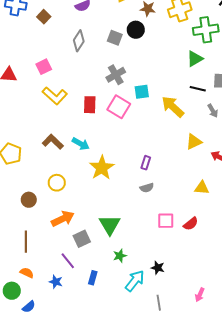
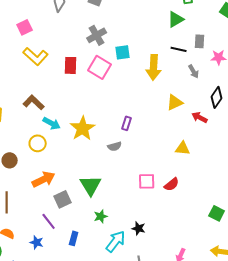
yellow arrow: (173, 107) -> (154, 67), turned -130
cyan arrow: (81, 144) -> (52, 123), moved
gray semicircle: (147, 188) -> (115, 146), moved

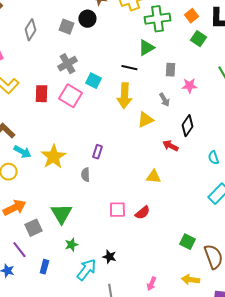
black line: (179, 49) -> (129, 68), moved
cyan square: (123, 52) -> (93, 81), turned 35
yellow triangle: (175, 102) -> (145, 120), moved
gray semicircle: (115, 146) -> (85, 175), turned 104

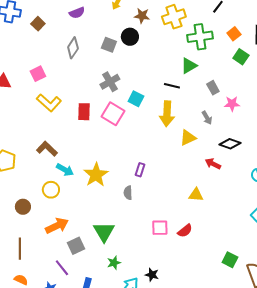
gray rectangle: (170, 70) -> (213, 88), turned -32
black diamond: (187, 126) -> (230, 144), turned 75

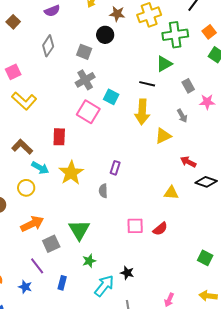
gray square: (109, 45) -> (84, 52), moved
red rectangle: (84, 112) -> (59, 137), moved
black diamond: (230, 144) -> (206, 182), moved

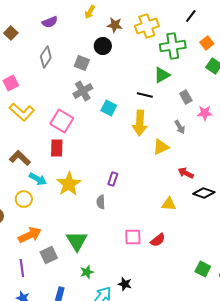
pink square: (88, 112) -> (62, 121), moved
purple line: (37, 266) -> (22, 268), moved, turned 30

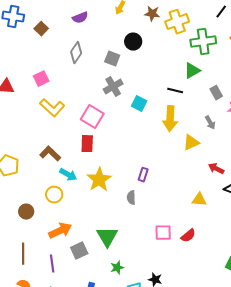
brown star: (115, 25) -> (152, 14), moved

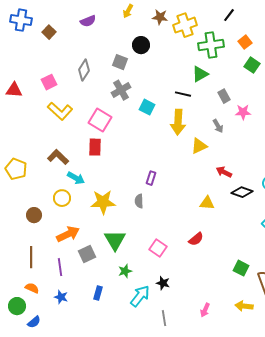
gray diamond: (76, 53) -> (84, 70), moved
yellow star: (99, 180) -> (103, 202), moved, turned 30
pink square: (163, 233) -> (158, 248), moved, turned 36

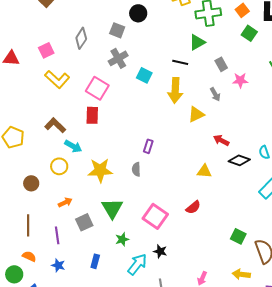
orange arrow: (68, 234) -> (65, 202), size x0.6
pink square: (158, 248) -> (155, 216), size x1.4

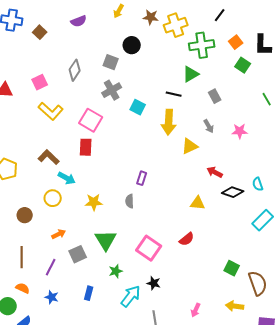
pink star: (240, 80) -> (240, 131), moved
yellow star: (100, 170) -> (94, 202), size x0.7
purple line: (57, 235) -> (51, 267), turned 36

